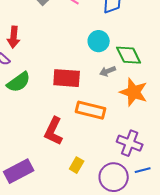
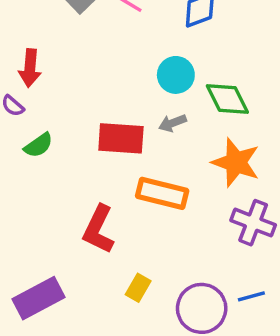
gray arrow: (108, 71) -> (172, 123), moved
green semicircle: (19, 82) -> (39, 145), size x0.7
purple cross: (130, 143) -> (253, 223), moved

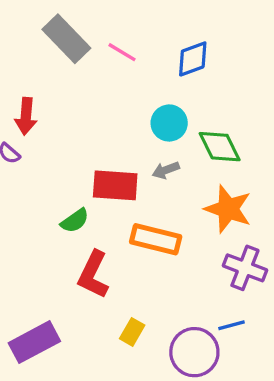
green semicircle: (39, 145) -> (75, 221), moved
blue line: (251, 296) -> (231, 325), moved

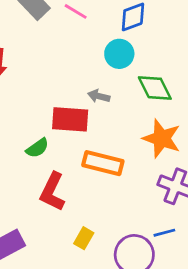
cyan circle: (169, 123) -> (119, 54), moved
gray arrow: (166, 170) -> (99, 96), moved, turned 35

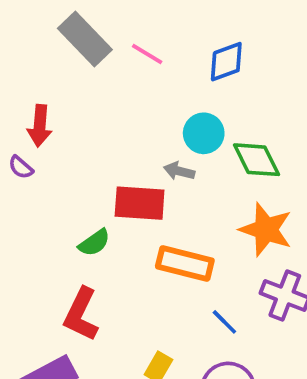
cyan circle: (119, 54) -> (204, 133), moved
red L-shape: (52, 192) -> (81, 314), moved
blue line: (164, 233) -> (224, 322), moved, turned 60

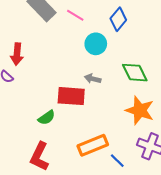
blue diamond: (226, 62) -> (118, 19), turned -30
cyan circle: (204, 133) -> (96, 44), moved
orange rectangle: (185, 263) -> (93, 145), moved, turned -36

